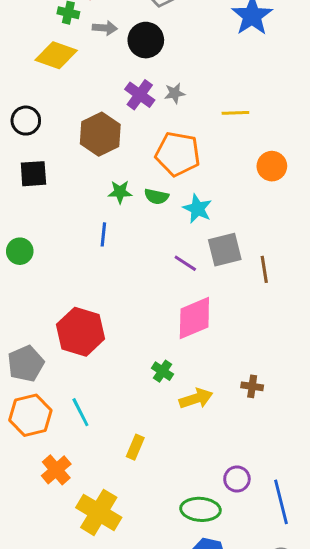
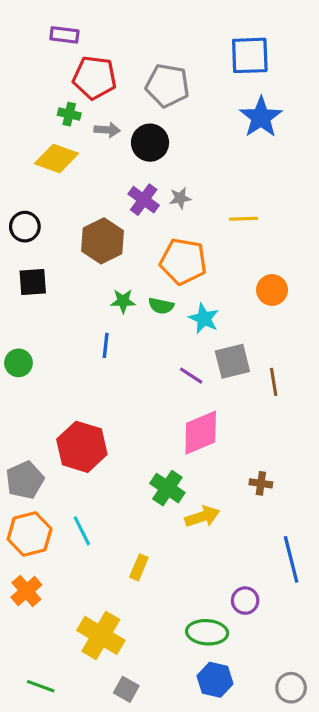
orange circle: (272, 166) -> (272, 290), moved
green cross: (163, 371) -> (167, 488), size x1.5
brown cross: (252, 386) -> (261, 483), moved
orange cross: (56, 470) -> (26, 591), moved
blue line: (281, 502) -> (291, 559), moved

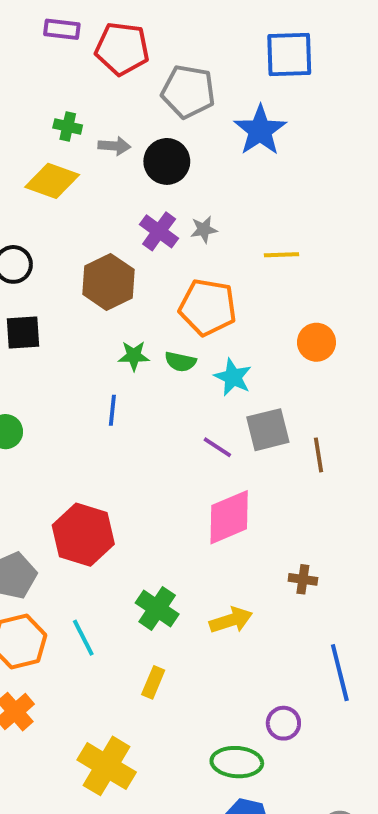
red pentagon: (95, 78) -> (122, 49), moved
blue star: (261, 117) -> (260, 130), moved
green cross: (167, 488) -> (157, 609), moved

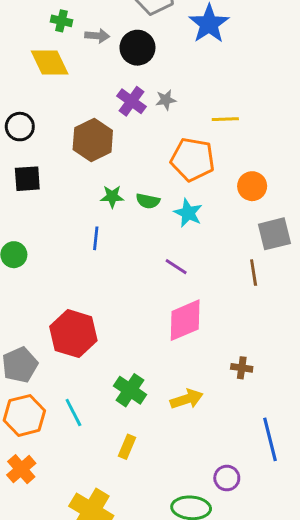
yellow diamond: (52, 181) -> (50, 63), turned 45
orange pentagon: (208, 307) -> (193, 159), moved
gray square: (268, 430) -> (274, 234), moved

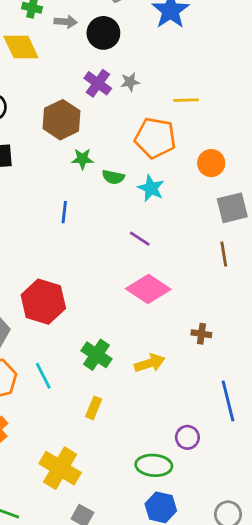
green star: (112, 197) -> (82, 159), moved
brown line: (254, 273) -> (224, 254), moved
pink diamond: (185, 320) -> (148, 289), turned 57

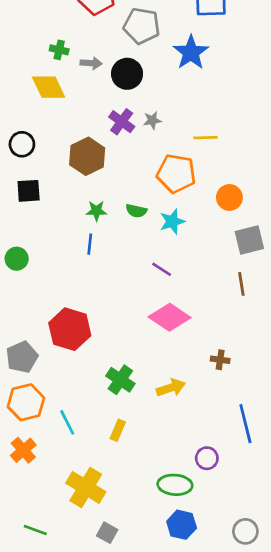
green star: (82, 159) -> (96, 211), moved
cyan star: (151, 188) -> (172, 221), turned 30
cyan line: (43, 376) -> (67, 422), moved

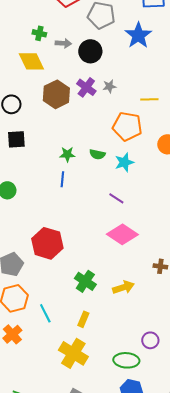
brown hexagon: (87, 156) -> (56, 94), moved
yellow cross: (86, 487) -> (73, 353), moved

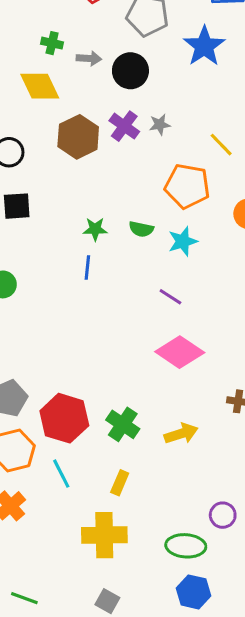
yellow line: (149, 99) -> (221, 145), turned 48
red hexagon: (47, 243) -> (64, 418), moved
yellow cross: (73, 353) -> (104, 535), turned -32

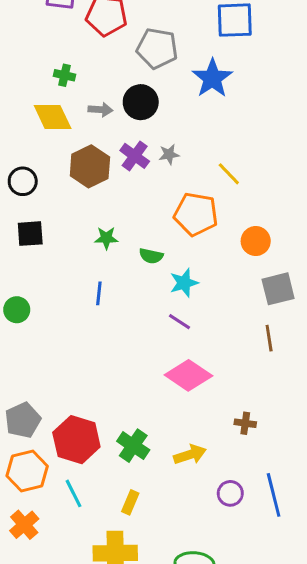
gray arrow: (89, 58) -> (100, 110), moved
green star: (95, 229) -> (106, 238), moved
cyan star: (183, 241) -> (184, 283), moved
purple circle: (223, 515) -> (230, 493), moved

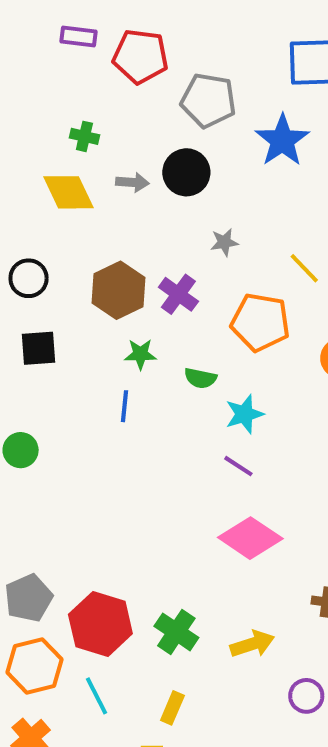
purple cross: (135, 156) -> (178, 294), moved
brown hexagon: (90, 166) -> (118, 290), moved
blue line: (99, 293) -> (124, 406), moved

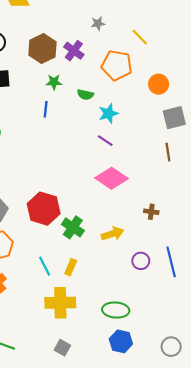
red hexagon: (100, 624) -> (44, 209), moved
cyan line: (96, 696) -> (45, 266), moved

